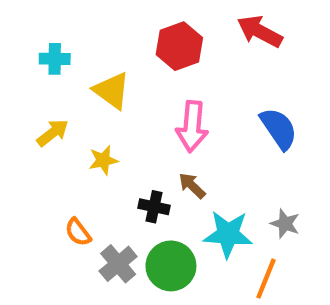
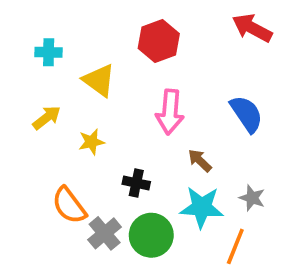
red arrow: (260, 31) -> (252, 28), moved
brown arrow: (192, 186) -> (200, 161), moved
orange semicircle: (78, 232) -> (69, 205), size x1.5

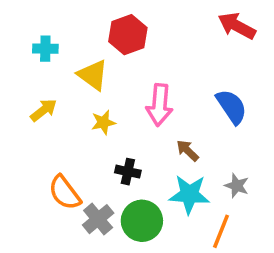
red hexagon: (159, 41) -> (128, 35), moved
yellow star: (91, 142) -> (103, 122), moved

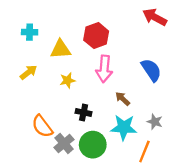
red hexagon: (128, 35) -> (96, 36), moved
yellow triangle: (93, 75) -> (61, 49), turned -40

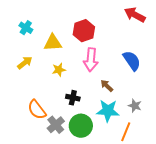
cyan cross: (30, 32) -> (26, 28), turned 32

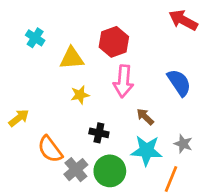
yellow arrow: (25, 63) -> (19, 118), moved

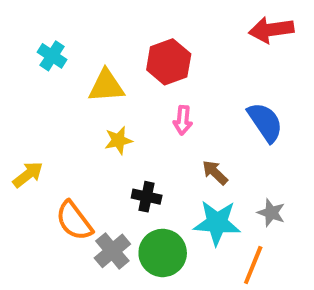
red arrow: (183, 20) -> (271, 30), turned -36
pink arrow: (123, 81) -> (183, 120), size x0.6

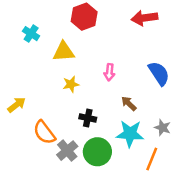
red arrow: (271, 30) -> (144, 18), moved
red hexagon: (169, 62) -> (84, 17), moved

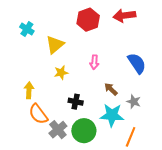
red hexagon: (84, 17) -> (88, 20), moved
yellow triangle: (64, 52) -> (55, 45), turned -36
yellow arrow: (17, 105) -> (29, 90), moved, turned -49
gray star: (163, 128) -> (134, 102), moved

